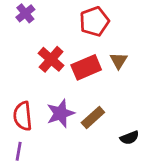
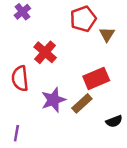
brown triangle: (119, 61) -> (107, 34), moved
red rectangle: (86, 67) -> (96, 78), moved
red semicircle: (23, 116) -> (20, 78), moved

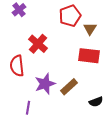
red rectangle: (96, 78) -> (89, 56), moved, turned 30
purple line: (16, 133) -> (28, 108), moved

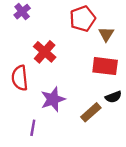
brown rectangle: (69, 87) -> (91, 112), moved
black semicircle: (96, 102) -> (113, 97), moved

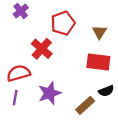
red pentagon: (83, 19) -> (63, 23), moved
red semicircle: (20, 78) -> (18, 73), turned 80
purple line: (33, 128) -> (15, 98), moved

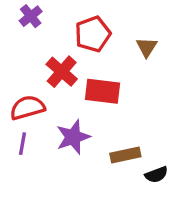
red rectangle: (98, 62) -> (103, 91), moved
black semicircle: (106, 91) -> (156, 175), moved
brown rectangle: (85, 105) -> (125, 155), turned 30

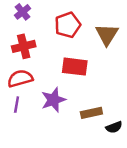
brown triangle: (147, 47) -> (107, 34), size x1.5
red cross: (62, 72) -> (24, 46), moved, turned 35

